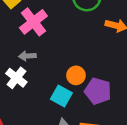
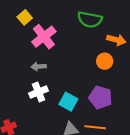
orange circle: (76, 75) -> (105, 61), moved
white cross: (16, 78) -> (39, 92), moved, turned 30

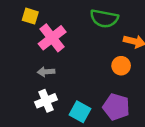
yellow square: (25, 17) -> (30, 16), turned -32

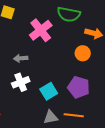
pink cross: (52, 38) -> (41, 30), moved
cyan square: (80, 112) -> (49, 91), turned 30

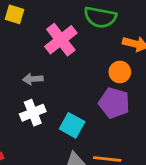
purple pentagon: (79, 87) -> (114, 103), moved
cyan square: (49, 91) -> (72, 125), turned -30

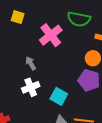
gray arrow: (33, 79) -> (31, 63), turned 64

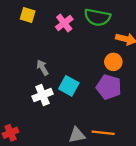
pink cross: (51, 35) -> (64, 23), moved, size x0.7
cyan square: (59, 96) -> (69, 86), moved

